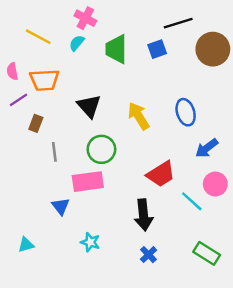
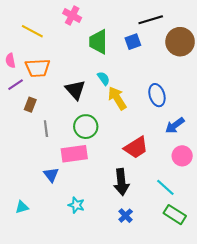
cyan semicircle: (77, 43) -> (104, 78), moved, turned 104
cyan line: (192, 201) -> (165, 187), moved

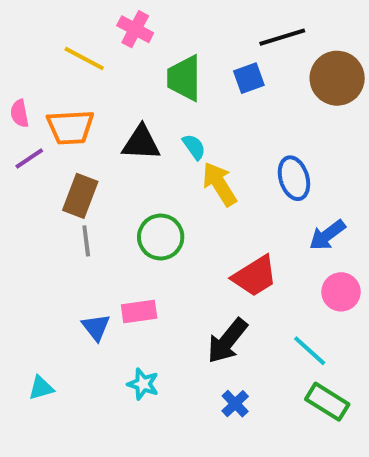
yellow line: (32, 31) -> (84, 59), moved
black triangle: (75, 90) -> (141, 143), moved, turned -45
brown rectangle: (30, 105) -> (80, 196), moved, size x1.5
pink rectangle: (74, 154) -> (139, 311), moved, size x0.7
black arrow: (121, 182) -> (227, 341), turned 45

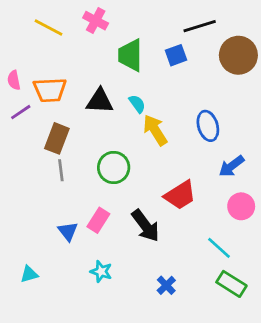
yellow line: (84, 59) -> (48, 27), moved
pink rectangle: (139, 311) -> (98, 220), turned -50
black arrow: (227, 341) -> (146, 226), moved, turned -76

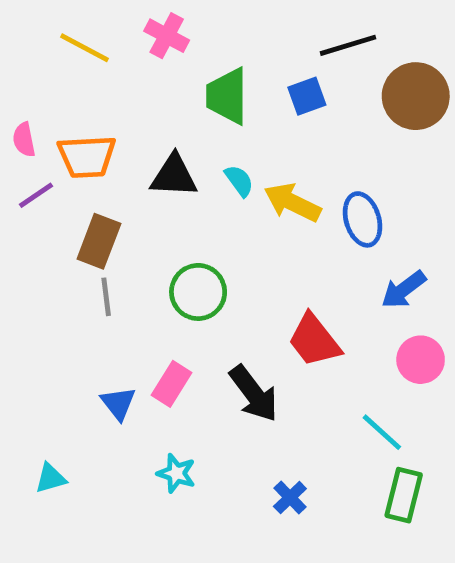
yellow arrow: (155, 130) -> (292, 202), moved, turned -32
red trapezoid: (180, 195) -> (314, 340), turned 84
green rectangle: (231, 284) -> (404, 495), turned 72

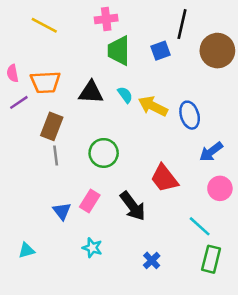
pink cross: (167, 36) -> (106, 19), moved, turned -35
black line: (348, 45) -> (182, 24), turned -60

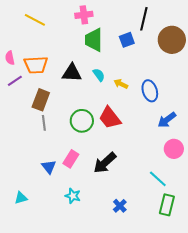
yellow arrow: (153, 106) -> (121, 84), size x0.6
red trapezoid: (164, 178) -> (110, 118), moved
black arrow: (133, 206) -> (105, 163), turned 85

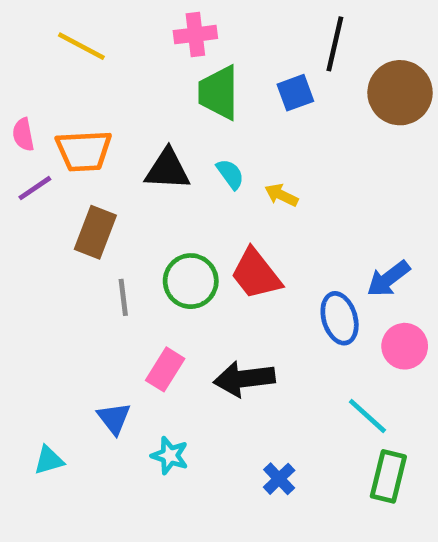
blue ellipse: (150, 91) -> (340, 318), moved
gray line: (44, 123) -> (123, 297), moved
black arrow: (105, 163) -> (244, 379), turned 35
blue triangle: (49, 167) -> (114, 418), moved

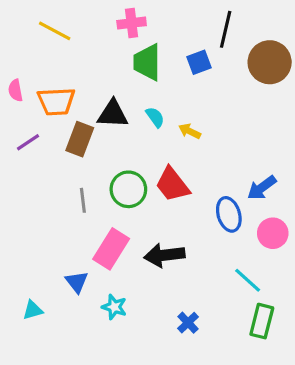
purple line: (35, 188) -> (28, 142), moved
brown rectangle: (95, 232) -> (80, 139), moved
pink rectangle: (165, 369) -> (111, 249), size x1.4

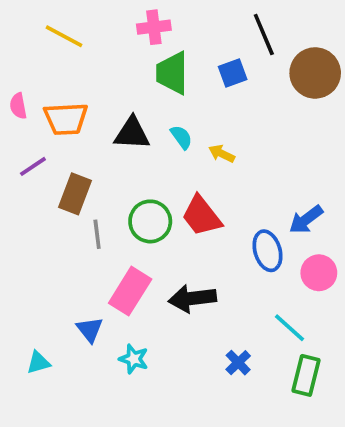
black line: (226, 29) -> (264, 34), turned -36
brown rectangle: (80, 139) -> (75, 194), moved
blue cross: (188, 323) -> (238, 363), moved

